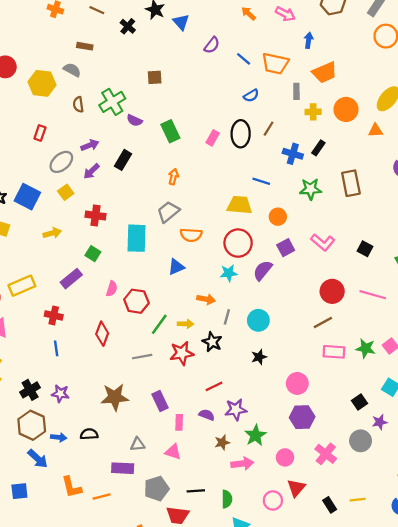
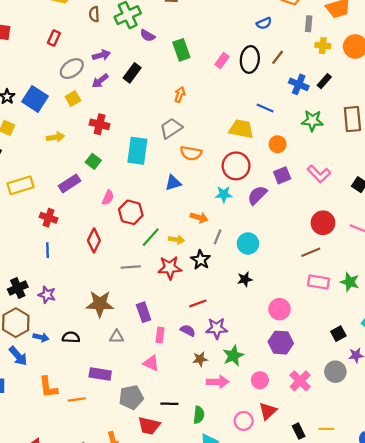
gray triangle: (138, 444) -> (117, 337), moved

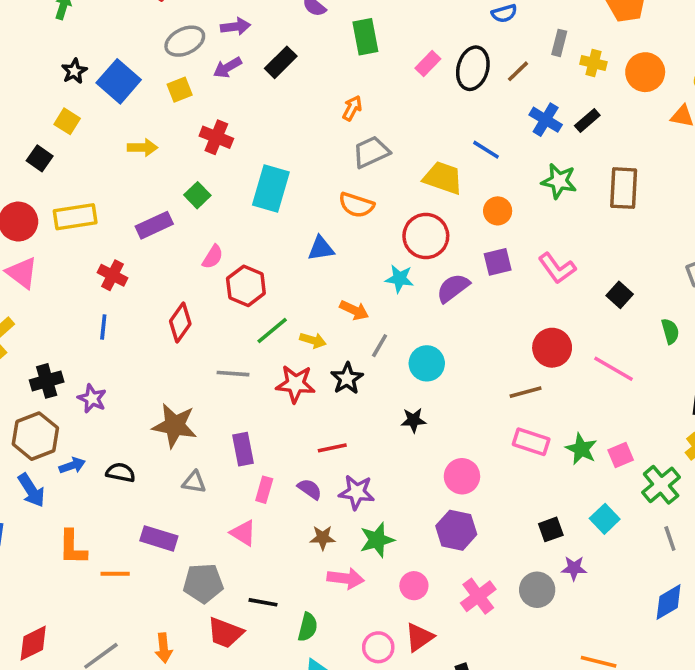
gray rectangle: (309, 24) -> (559, 43), moved
gray trapezoid: (171, 128) -> (371, 152), moved
blue arrow: (41, 337) -> (72, 466), turned -40

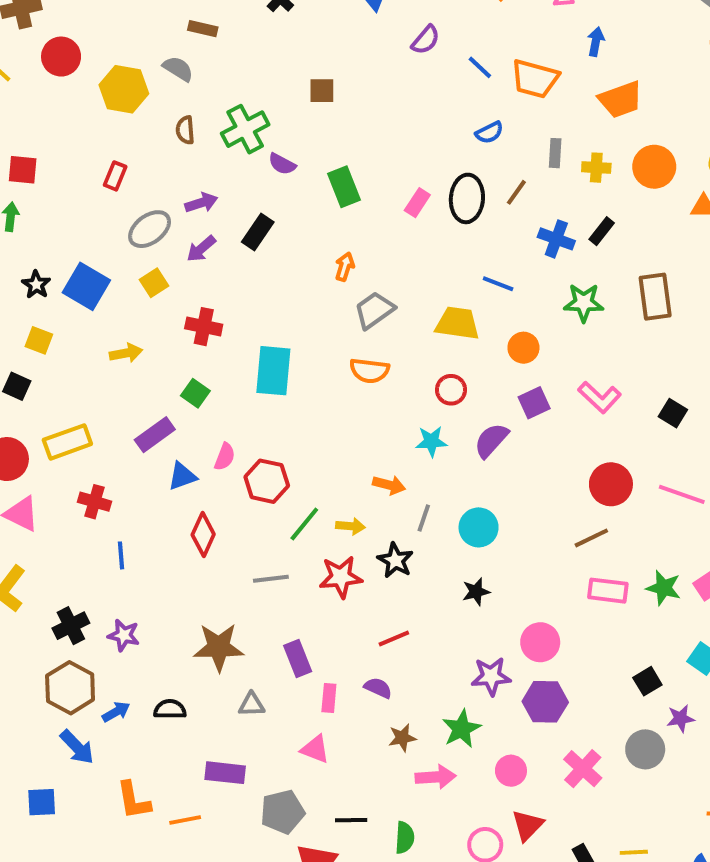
red circle: (426, 236) -> (451, 390), size x0.6
blue triangle: (321, 248) -> (182, 476), moved
red cross: (113, 275) -> (94, 502), moved
purple star: (357, 492) -> (491, 676), moved

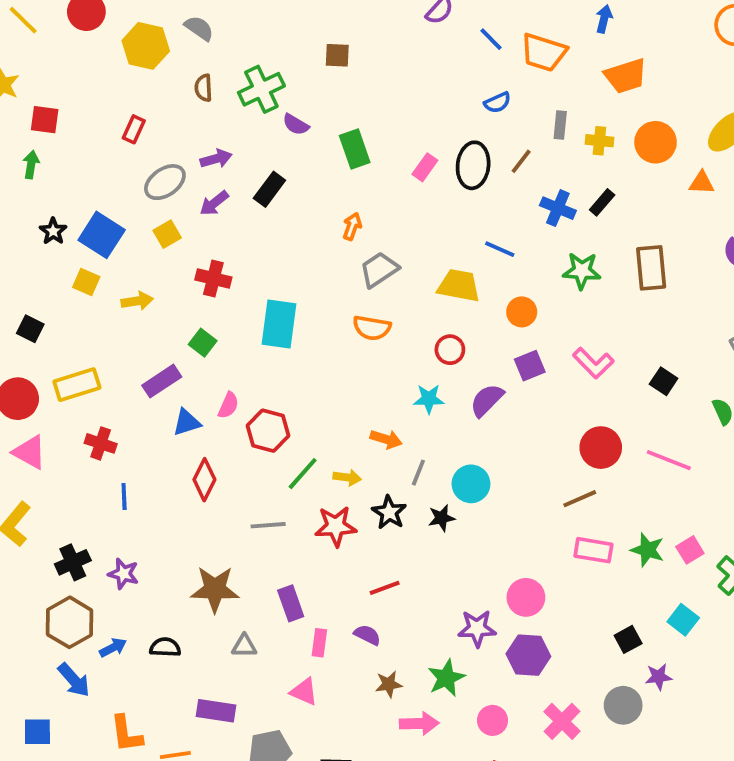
yellow square: (39, 340) -> (86, 282), moved
black star: (476, 592) -> (442, 518), moved

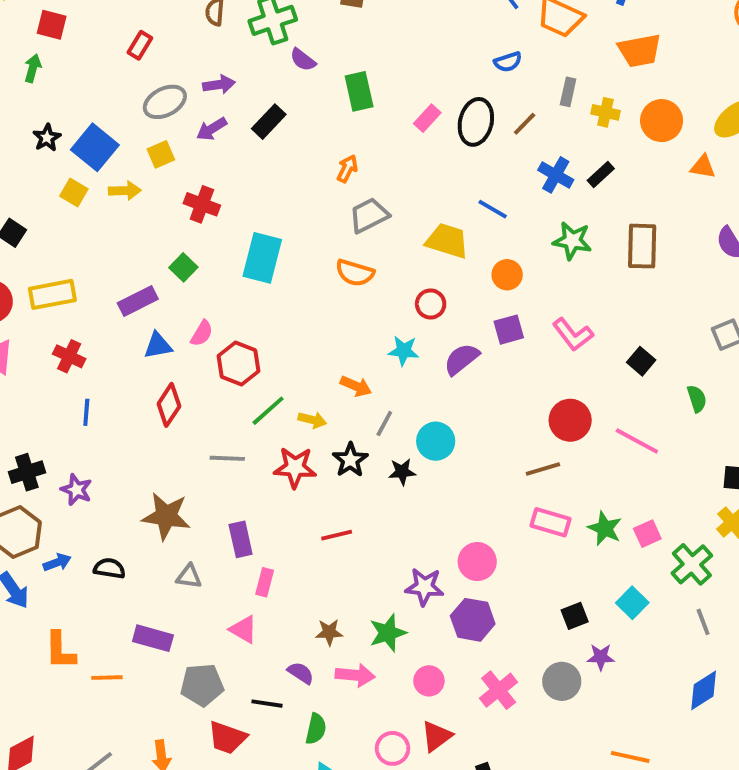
yellow arrow: (137, 301) -> (125, 191), moved
purple semicircle: (367, 635) -> (301, 673), moved

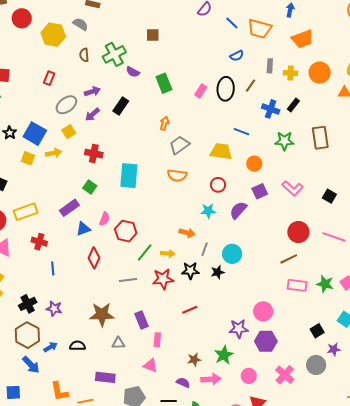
black star: (350, 460) -> (190, 271), turned -30

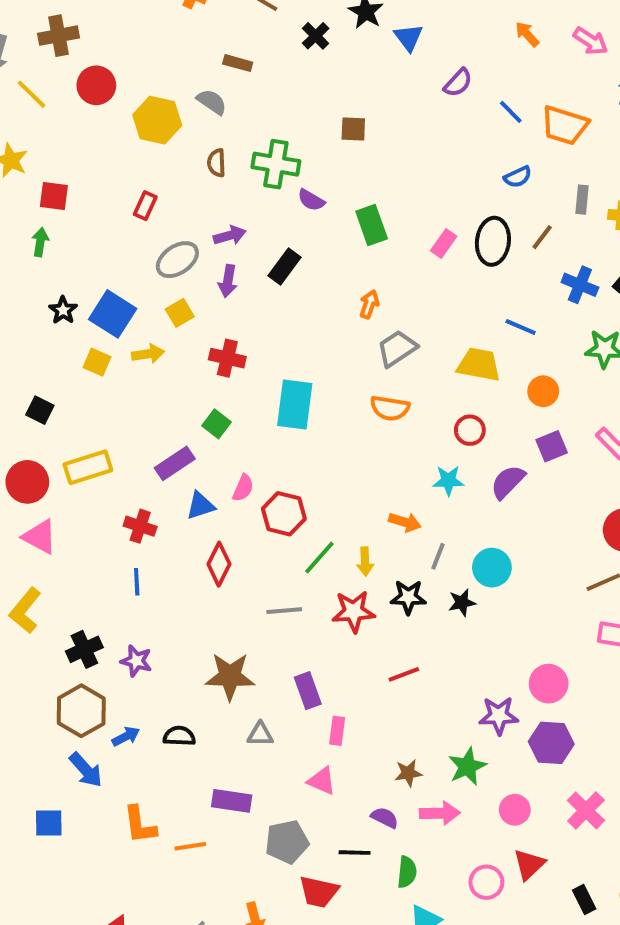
green cross: (114, 54) -> (276, 164), turned 35
purple arrow: (92, 115) -> (228, 281), turned -42
red cross: (39, 242) -> (140, 526), moved
yellow arrow: (168, 253) -> (365, 561), turned 80

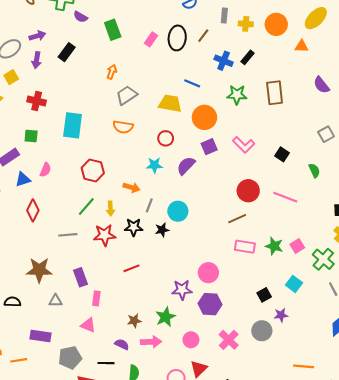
orange circle: (543, 391) -> (204, 117), size x1.5
green square: (216, 424) -> (31, 136), turned -32
red hexagon: (284, 514) -> (93, 171), moved

